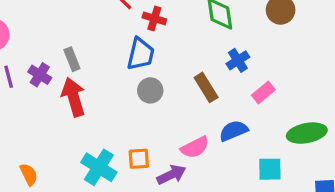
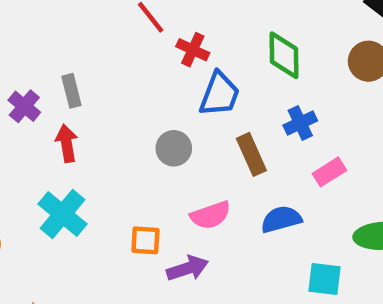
blue trapezoid: (141, 54) -> (219, 94), moved
red arrow: (73, 97) -> (67, 143), size x0.7
pink semicircle: (195, 147) -> (210, 215), moved
cyan cross: (99, 167) -> (63, 214), moved

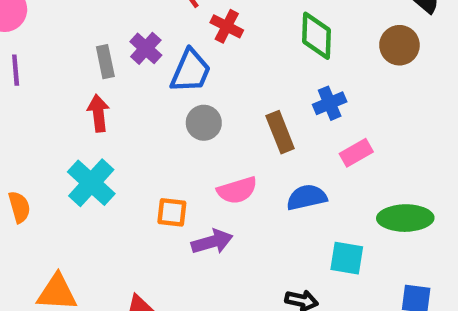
blue trapezoid: (219, 94) -> (191, 71), moved
purple cross: (24, 106) -> (146, 48), moved

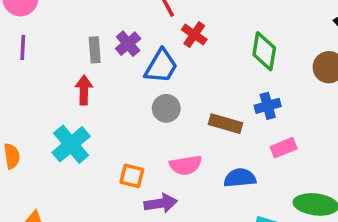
brown rectangle: (280, 132) -> (226, 124), turned -60

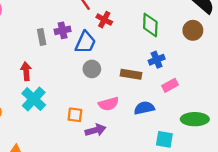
purple cross: (128, 44) -> (63, 30), turned 35
red arrow: (84, 90) -> (26, 71), moved

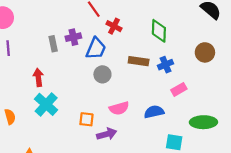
brown circle: (193, 30) -> (205, 52), moved
brown rectangle: (131, 74) -> (139, 61), moved

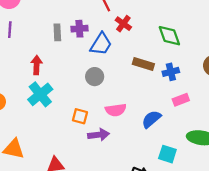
green diamond: (159, 31) -> (169, 36), turned -30
gray circle: (102, 74) -> (95, 77), moved
blue semicircle: (154, 112) -> (151, 119), turned -36

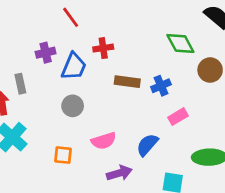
red cross: (123, 24) -> (103, 48), moved, turned -35
gray rectangle: (57, 32) -> (20, 84), moved
green diamond: (169, 36) -> (180, 43), moved
purple arrow: (99, 135) -> (119, 173), moved

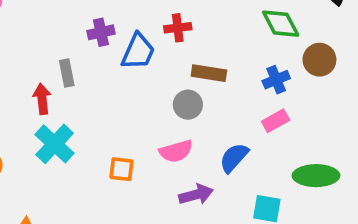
blue cross: (161, 86) -> (276, 80), moved
gray circle: (73, 106) -> (188, 105), moved

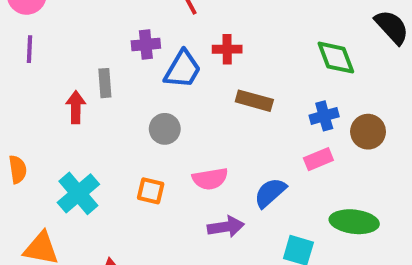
brown circle: (319, 60) -> (368, 132), moved
gray circle: (188, 105) -> (165, 129), moved
cyan cross: (55, 144) -> (78, 193), moved

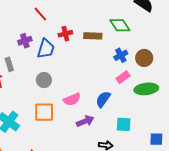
brown rectangle: (254, 101) -> (93, 36), moved
orange square: (151, 191) -> (44, 112), size x1.5
green ellipse: (354, 222) -> (146, 89), moved

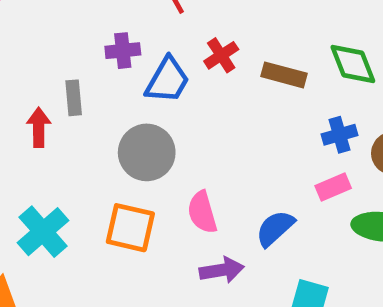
red cross: (65, 34) -> (221, 55), turned -32
gray circle: (44, 80) -> (147, 152), size x1.5
pink semicircle: (72, 99) -> (202, 212), turned 84

